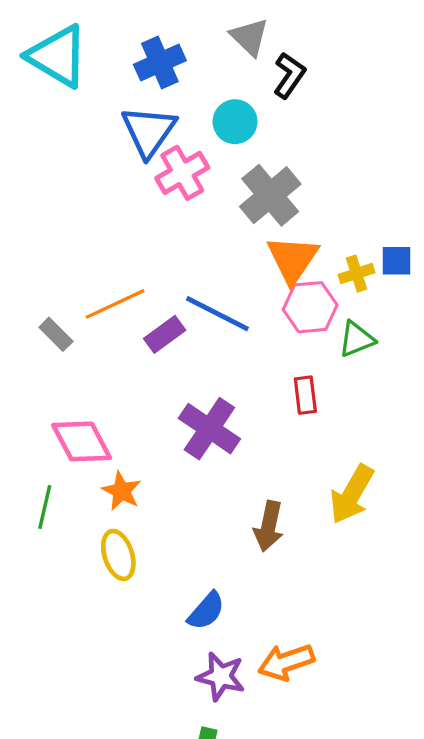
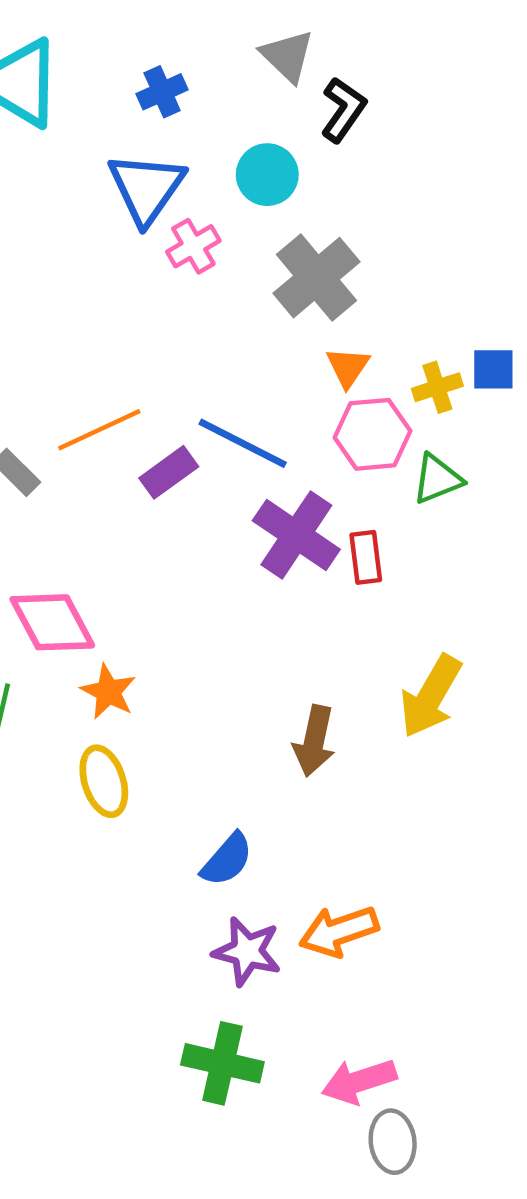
blue cross: (160, 63) -> (162, 92), size x0.7
pink cross: (182, 173) -> (193, 246), size x0.7
orange triangle: (293, 259) -> (348, 367), size x0.6
purple cross: (209, 429) -> (296, 535), moved

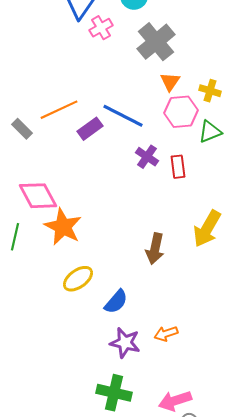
yellow cross: (437, 387) -> (210, 91), turned 35
purple cross: (296, 535) -> (147, 157), size x0.6
orange star: (108, 692) -> (63, 227), size x1.5
yellow ellipse: (104, 781) -> (78, 279), moved, turned 72
orange arrow: (339, 931) -> (166, 334), size x0.7

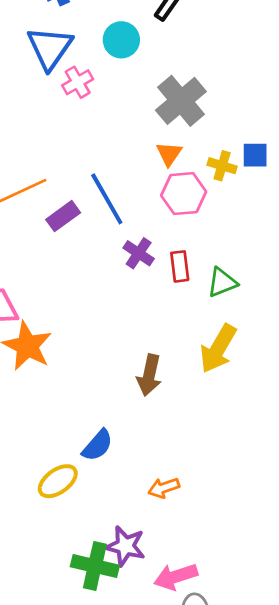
gray cross: (156, 42) -> (181, 101), moved
blue line: (123, 116) -> (107, 199), turned 33
green triangle: (210, 132) -> (222, 282), moved
yellow ellipse: (78, 279) -> (58, 481), moved
purple star: (125, 343) -> (125, 546), moved

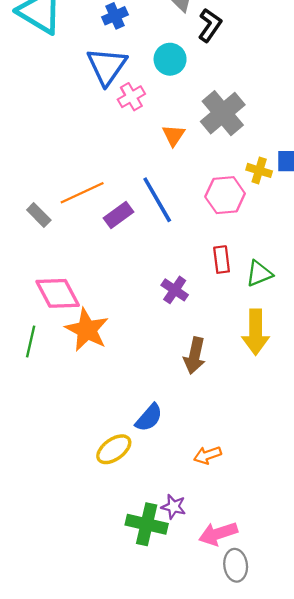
orange triangle: (169, 154) -> (174, 135), moved
purple cross: (139, 253) -> (175, 290), moved
yellow arrow: (218, 349) -> (256, 332), turned -30
purple star: (125, 546) -> (174, 507), size x0.7

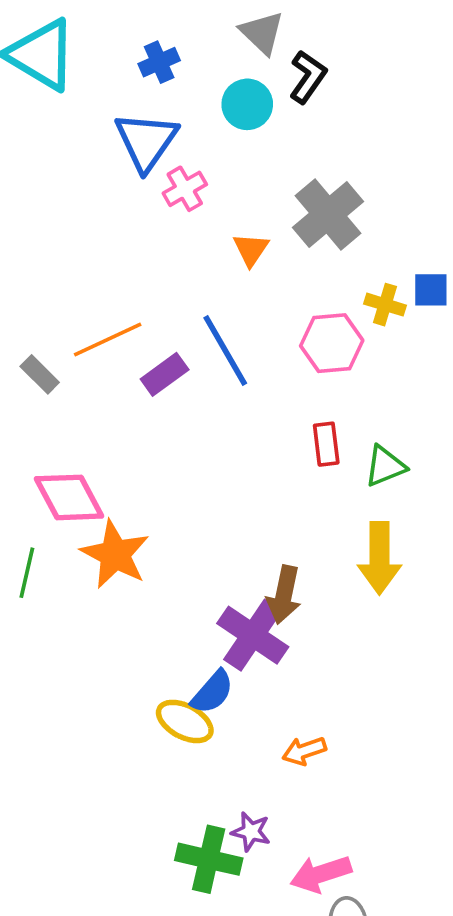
cyan circle: (170, 59) -> (247, 104), moved
purple cross: (175, 290) -> (253, 635), moved, size x1.6
yellow ellipse: (114, 449) -> (185, 721), moved, turned 64

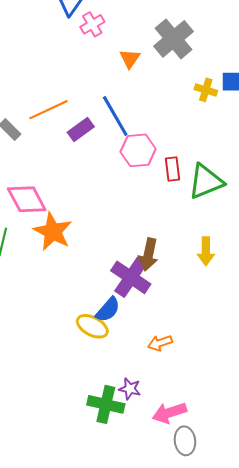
pink hexagon: (332, 343) -> (138, 150), moved
green triangle: (385, 466) -> (206, 182), size x1.5
yellow arrow: (379, 558) -> (206, 251), moved, size x0.7

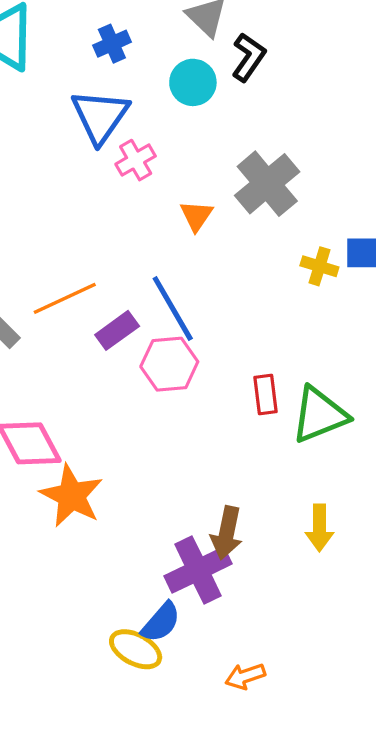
pink hexagon: (138, 150) -> (169, 364), moved
purple cross: (131, 277) -> (198, 570), turned 30

